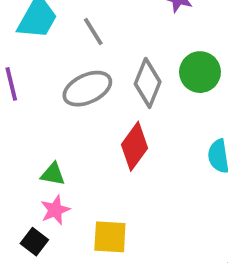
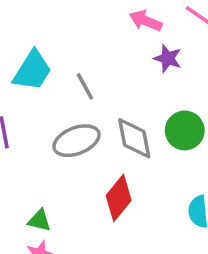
gray diamond: (148, 83) -> (134, 138), turned -36

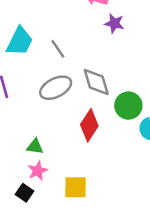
green circle: (185, 130) -> (128, 106), moved

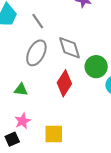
gray ellipse: (56, 88) -> (36, 53), turned -35
green triangle: (35, 147) -> (21, 90), moved
black square: (25, 193) -> (12, 139), turned 32

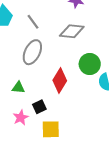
gray diamond: (70, 48) -> (72, 31), moved, turned -65
black square: (12, 139) -> (39, 107), moved

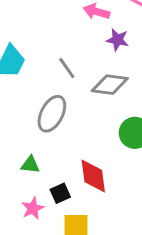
gray line: (33, 22) -> (67, 68), moved
red diamond: (60, 80) -> (93, 176), moved, turned -40

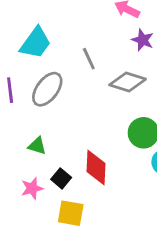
gray ellipse: (52, 114) -> (47, 89), moved
black square: (60, 193) -> (61, 178), turned -36

